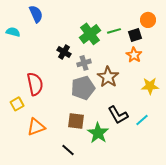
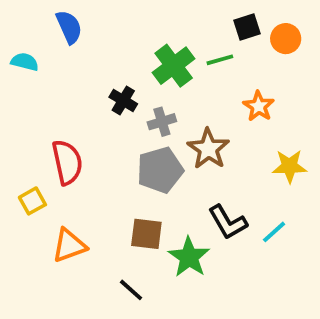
black square: (135, 35) -> (247, 27), moved

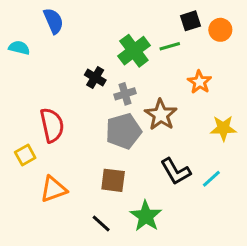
green star: (189, 257) -> (146, 216), moved

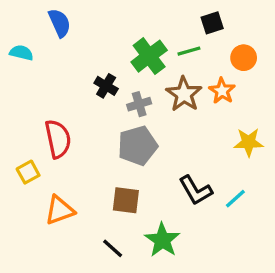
orange circle: (220, 30) -> (244, 58), moved
brown star: (161, 115) -> (184, 94), moved

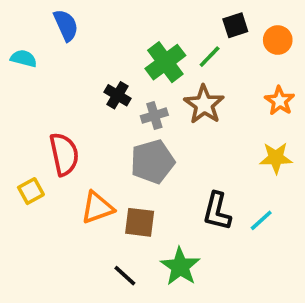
green line: (189, 51) -> (210, 57), turned -30
orange circle: (244, 58) -> (278, 40), moved
orange star: (222, 91) -> (280, 101), moved
black L-shape: (196, 190) -> (217, 211), turned 44
orange triangle: (60, 210) -> (97, 208), moved

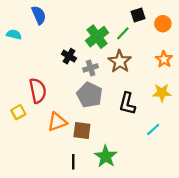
gray pentagon: (152, 162) -> (90, 95), turned -30
black L-shape: (217, 211) -> (127, 104), moved
black line: (125, 276) -> (73, 162), turned 48

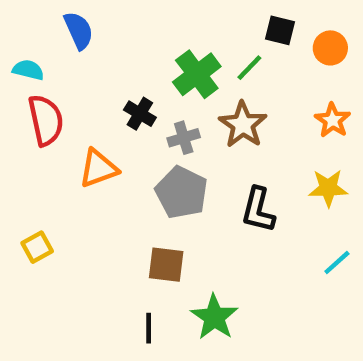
black square: (138, 15) -> (280, 30), turned 32
red semicircle: (38, 91) -> (46, 120), moved
yellow square: (18, 112) -> (37, 247), moved
orange triangle: (57, 122) -> (98, 168), moved
cyan line: (153, 129) -> (337, 262), moved

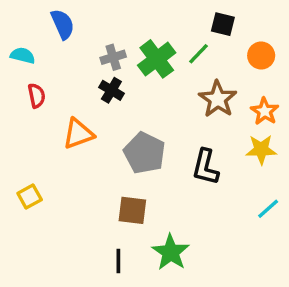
orange circle: (330, 48) -> (261, 56), moved
red semicircle: (46, 120) -> (37, 96), size x0.6
orange star: (333, 120) -> (265, 111), moved
brown star: (243, 125) -> (218, 99), moved
gray cross: (184, 138) -> (113, 57), moved

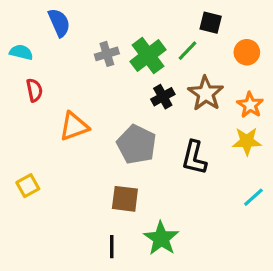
black cross: (111, 90) -> (163, 97), moved, turned 30

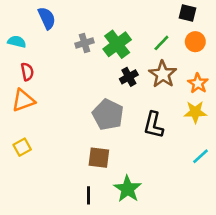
black square: (211, 23) -> (187, 13), moved
green line: (188, 51) -> (161, 43), moved
orange triangle: (74, 126) -> (23, 100), moved

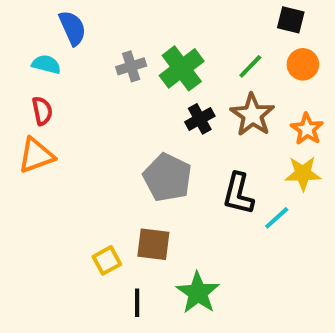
cyan semicircle: (17, 42) -> (46, 64), moved
yellow square: (22, 147) -> (107, 260), moved
cyan line: (200, 156) -> (277, 218), moved

